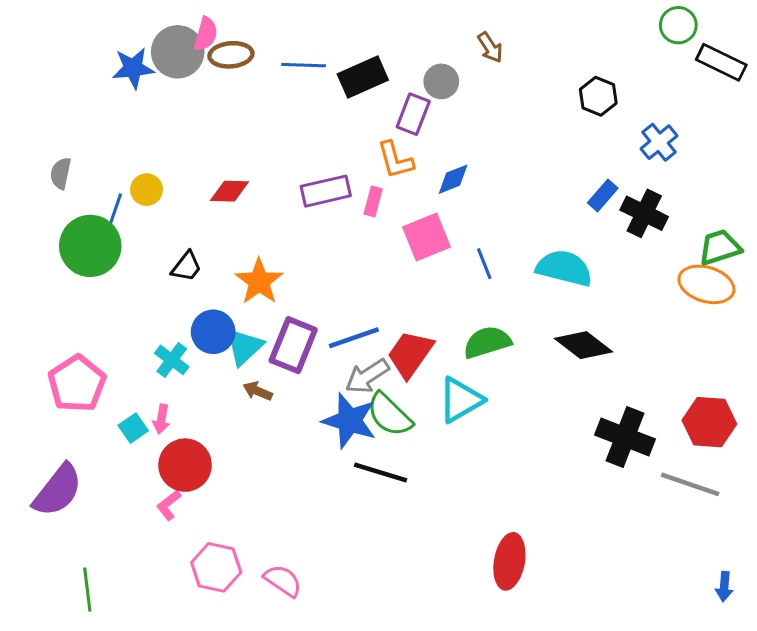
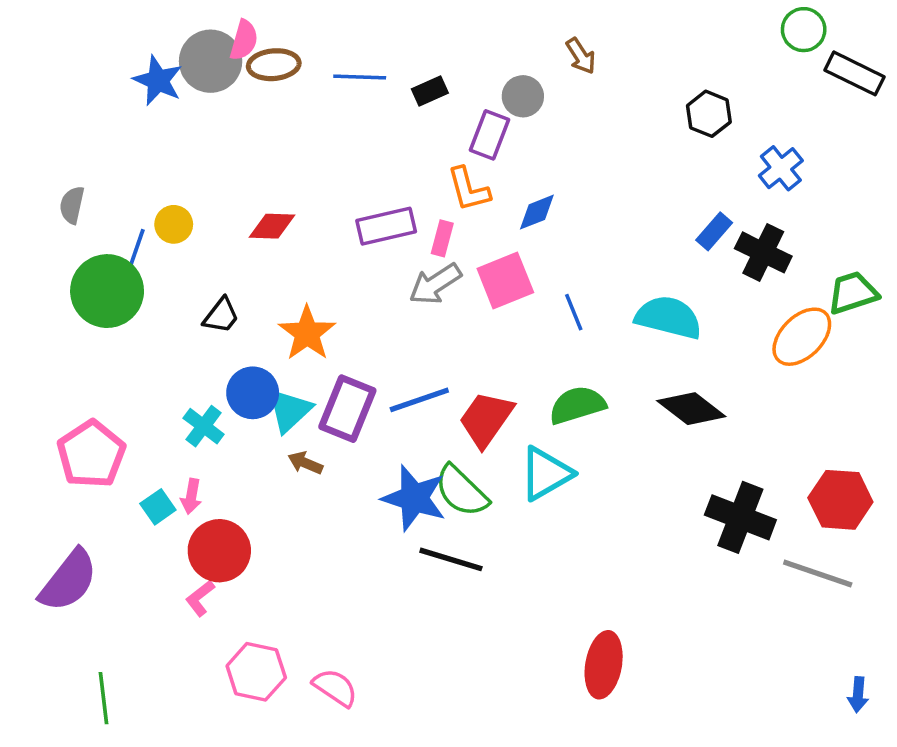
blue star: (133, 68) -> (158, 80), turned 30
black rectangle: (363, 77) -> (430, 91), size x0.6
orange ellipse: (706, 284) -> (802, 337), moved, turned -62
gray arrow: (367, 376) -> (435, 284), moved

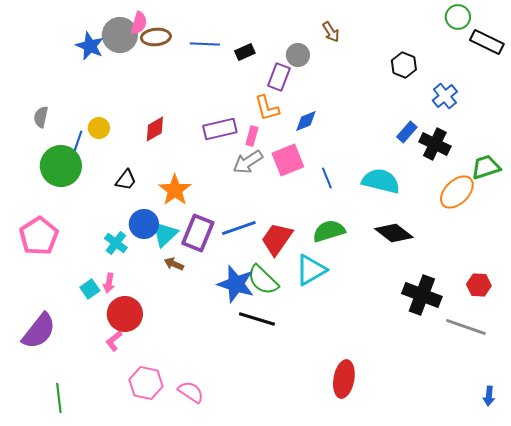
red diamond: (272, 226) -> (155, 129), turned -32
pink pentagon: (91, 454) -> (39, 236), moved
red hexagon: (840, 500) -> (479, 285), size x0.7

